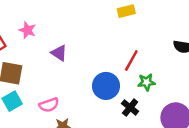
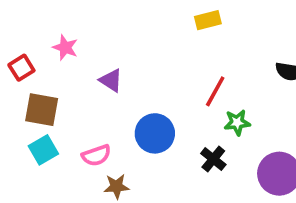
blue circle: (106, 86) -> (155, 133), moved

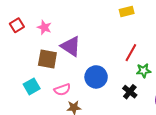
red square: (21, 68) -> (17, 25), moved
purple triangle: (111, 80) -> (71, 46), size x1.5
brown square: (42, 110) -> (47, 59), moved

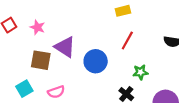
red line: (131, 53) -> (127, 40), moved
blue circle: (96, 77) -> (96, 61), moved

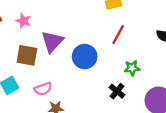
purple triangle: (65, 47) -> (52, 42), turned 40

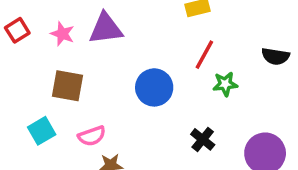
purple triangle: (52, 42) -> (106, 29), moved, turned 40
green star: (132, 68) -> (225, 84), moved

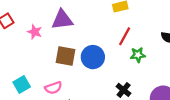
pink star: (62, 34) -> (35, 32), moved
brown square: (68, 86) -> (65, 56), moved

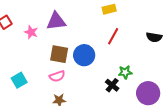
green star: (138, 55) -> (125, 72), moved
pink semicircle: (53, 88) -> (57, 76), moved

